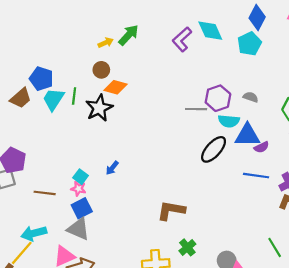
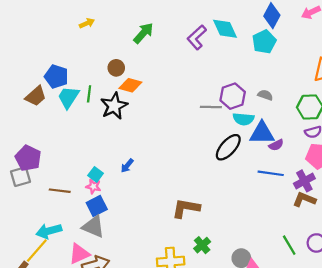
yellow arrow: (106, 43) -> (87, 23), moved

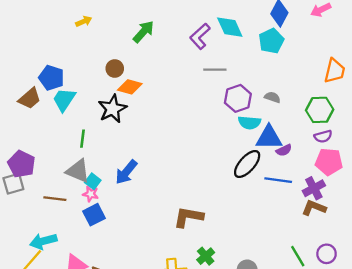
green line: (89, 94) -> (82, 139), moved
gray line: (211, 107) -> (215, 70), moved
black ellipse: (228, 147) -> (247, 164), moved
blue arrow: (127, 166) -> (126, 172), size x1.6
gray triangle: (93, 227) -> (78, 171), moved

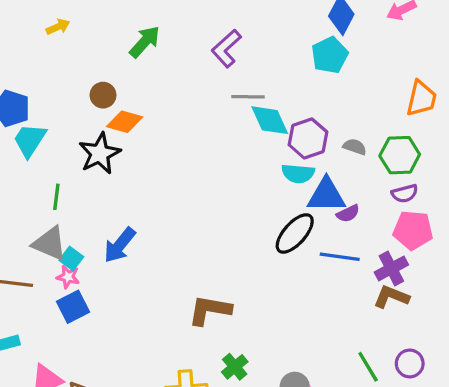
cyan diamond: (230, 27) -> (270, 120), moved
gray semicircle: (272, 97) -> (355, 147), moved
purple hexagon: (238, 98) -> (308, 138), moved

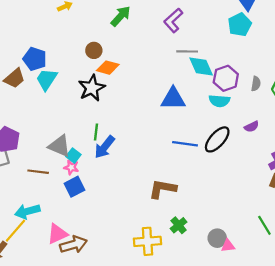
gray semicircle: (355, 147) -> (256, 84), turned 80
blue triangle: (326, 195) -> (173, 99), moved
green line: (56, 197) -> (96, 132), moved
blue line: (340, 257) -> (185, 144), moved

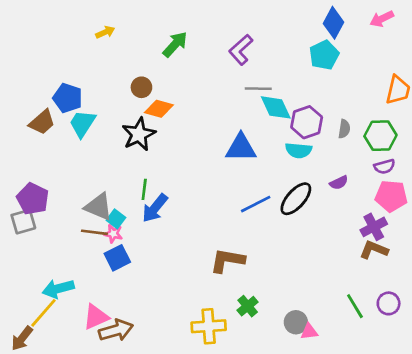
blue line: (185, 144) -> (256, 204), turned -35
brown line: (38, 172) -> (94, 232), moved

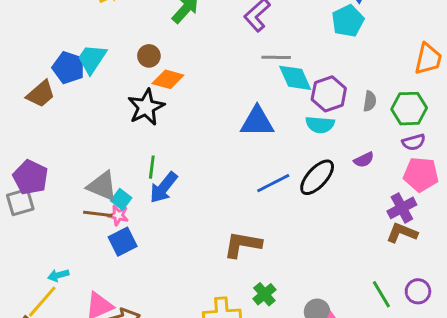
cyan trapezoid: (82, 124) -> (92, 59), moved
cyan arrow: (58, 289) -> (58, 275), size x0.6

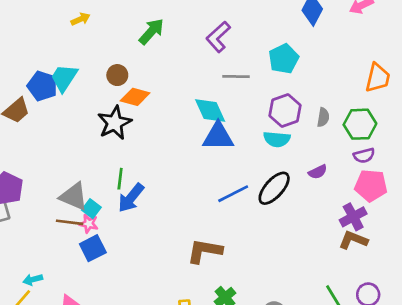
cyan pentagon: (348, 21) -> (284, 59), moved
cyan diamond: (295, 78) -> (210, 111), moved

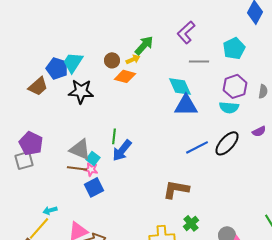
yellow arrow: (80, 19) -> (133, 59), moved
green arrow: (151, 31) -> (144, 45), moved
black star: (115, 123) -> (81, 91), moved, turned 30

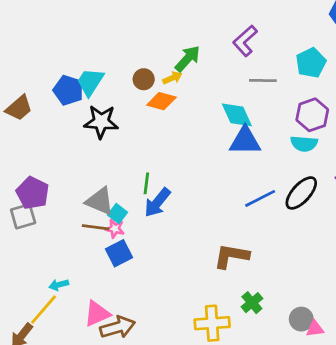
brown trapezoid: (38, 86) -> (19, 108), moved

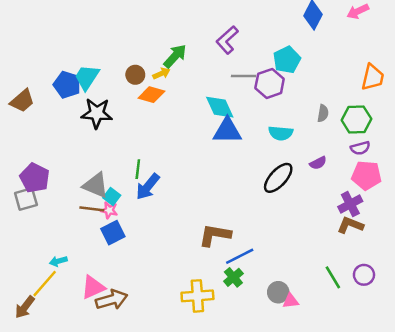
purple hexagon: (312, 115) -> (270, 83), moved
blue line: (260, 198) -> (240, 256), moved

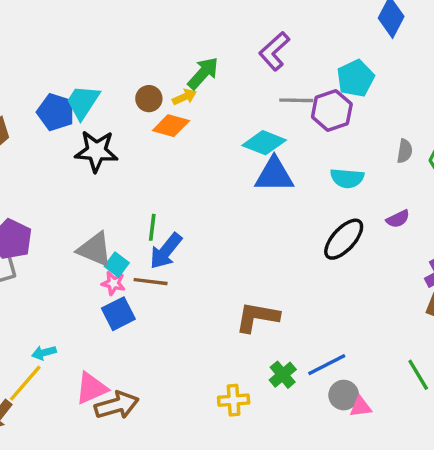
cyan diamond: (220, 107) -> (264, 143), turned -44
brown line: (92, 209) -> (151, 282), moved
blue line: (240, 256) -> (327, 365), moved
yellow cross: (197, 296) -> (234, 400), size x0.7

